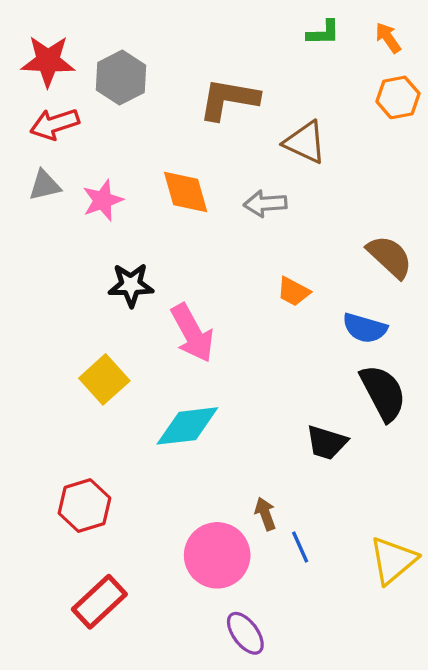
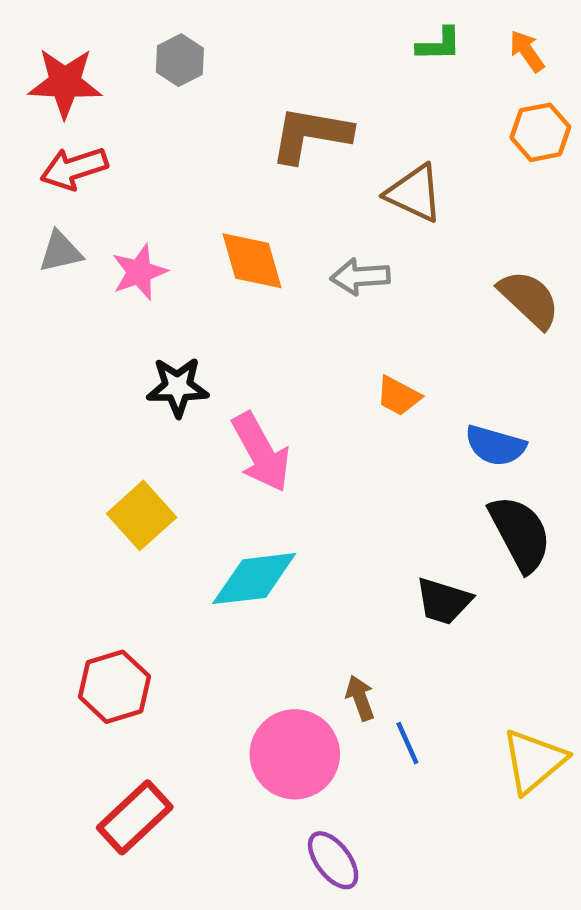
gray hexagon: (121, 78) -> (180, 60), moved, size x0.7
brown semicircle: (390, 257) -> (529, 299), moved

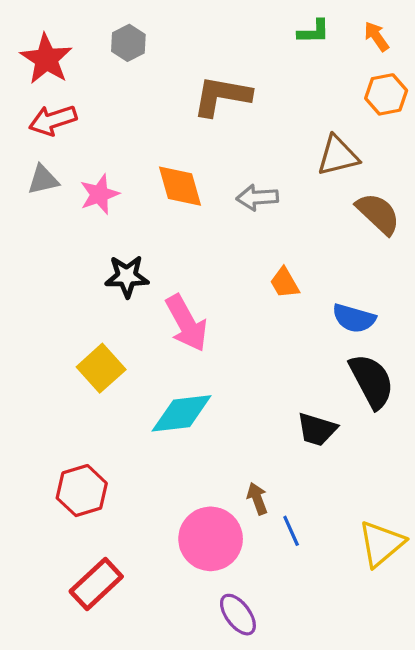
red star: (65, 83) -> (46, 59), turned 30
brown triangle: (414, 193) -> (338, 156), moved, turned -39
orange trapezoid: (398, 396) -> (285, 283), turned 32

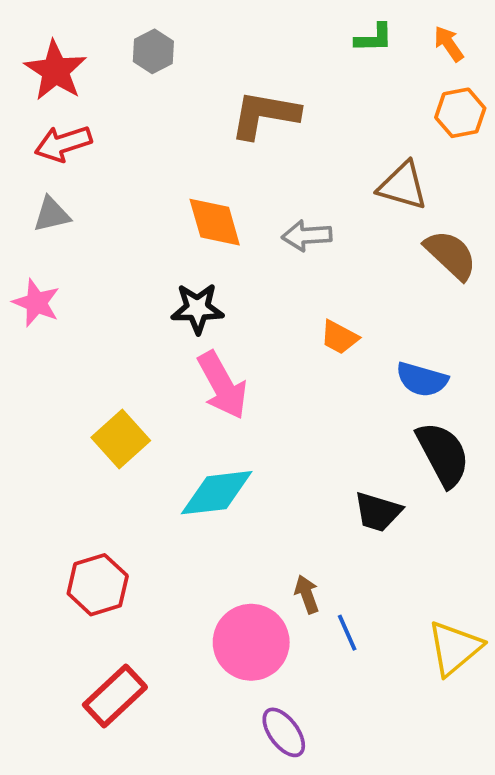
brown triangle: (338, 156) -> (403, 186), turned 30
pink star: (99, 194) -> (36, 303), moved, turned -30
black star: (127, 276) -> (197, 308), moved
orange trapezoid: (285, 283) -> (339, 337), turned -32

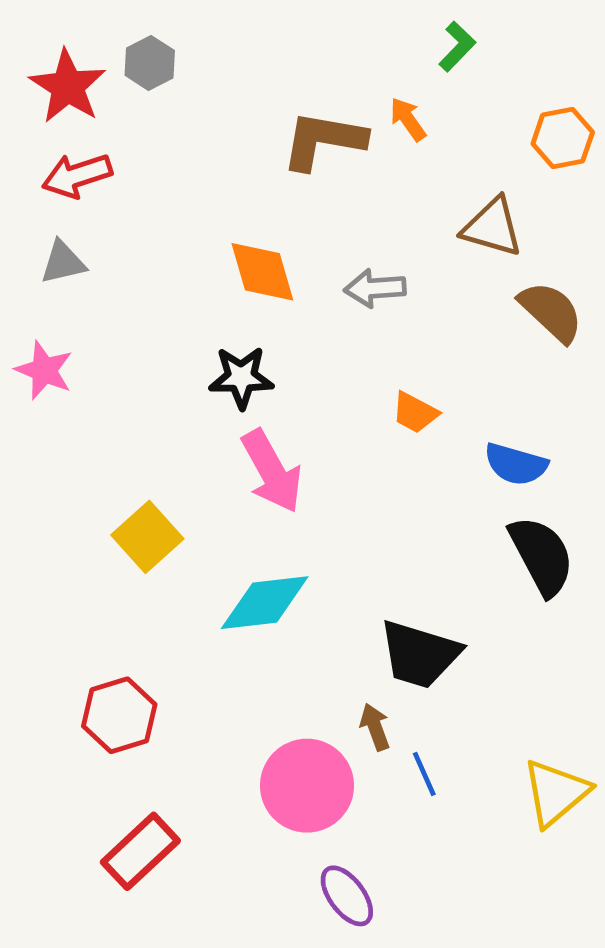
green L-shape: (374, 38) -> (457, 47), turned -45
orange arrow: (449, 44) -> (408, 119), moved
gray hexagon: (153, 51) -> (150, 63), moved
black trapezoid: (378, 512) -> (420, 654), moved, size x1.4

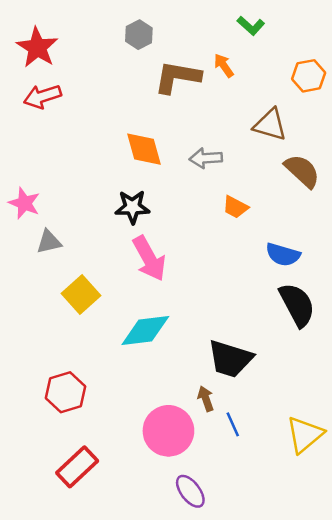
green L-shape: (457, 47) -> (251, 26), turned 88
gray hexagon: (150, 63) -> (139, 35), moved
gray triangle: (63, 262) -> (49, 242), moved
orange trapezoid: (415, 413) -> (235, 207), moved

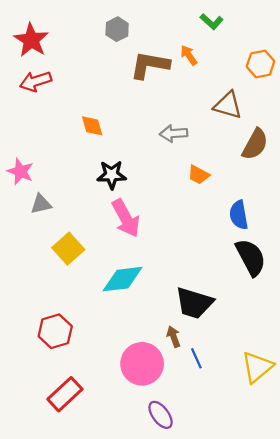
orange diamond: (144, 149) -> (92, 126), moved, size x0.7
brown semicircle: (302, 171) -> (255, 144), turned 76
blue semicircle: (283, 255) -> (239, 215), turned 64

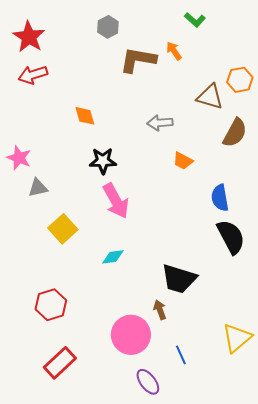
orange hexagon: (260, 64) -> (240, 80), moved
cyan diamond: (123, 279) -> (113, 257), size x0.6
blue line: (196, 358) -> (181, 355), moved

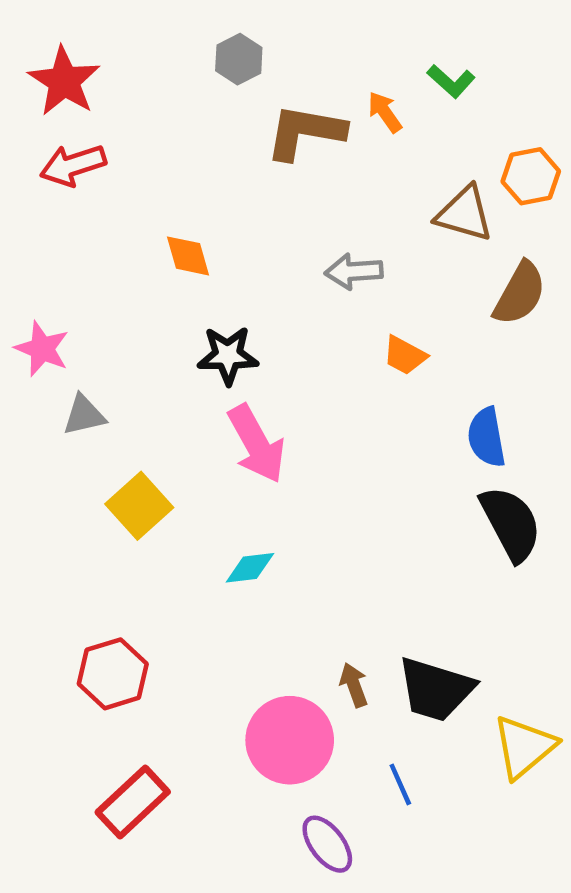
green L-shape: (195, 20) -> (451, 81), moved
black trapezoid: (179, 279) -> (436, 689), moved

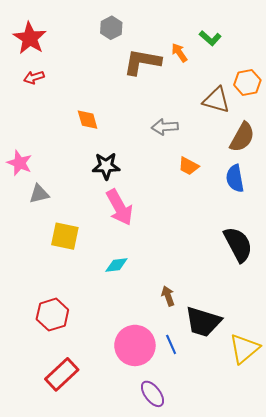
red arrow: (73, 165) -> (34, 77), size x0.7
blue semicircle: (487, 437) -> (235, 178), moved
yellow square: (139, 506) -> (65, 236), turned -36
brown arrow: (354, 685) -> (168, 296), moved
blue line: (400, 784) -> (171, 344), moved

